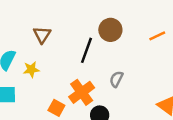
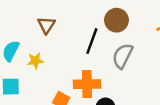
gray semicircle: (116, 79) -> (123, 56), moved, size x1.5
orange cross: (82, 92) -> (87, 84), turned 35

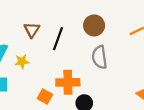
black line: (92, 41) -> (58, 39), moved
gray semicircle: (123, 56) -> (100, 57), turned -35

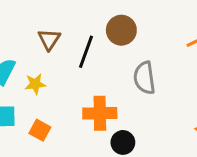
brown circle: (94, 25) -> (121, 30), moved
orange square: (45, 97) -> (40, 130), moved

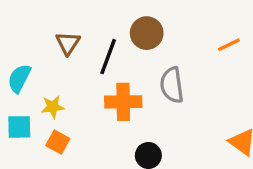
yellow star: (35, 84) -> (53, 107), moved
orange cross: (100, 113) -> (123, 102), moved

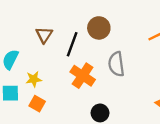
orange cross: (123, 102) -> (83, 76), turned 35

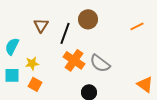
gray semicircle: (116, 64) -> (100, 63), moved, turned -45

